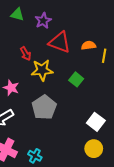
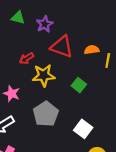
red arrow: (26, 54) -> (27, 58), turned 88
white square: (96, 122) -> (83, 129), moved

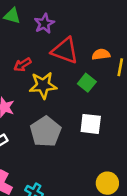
green square: (79, 85) -> (87, 83), moved
white square: (83, 129) -> (91, 124), moved, turned -30

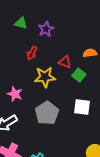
red triangle: (65, 51) -> (65, 62), moved, size x0.6
red arrow: (22, 65) -> (32, 53), moved, turned -32

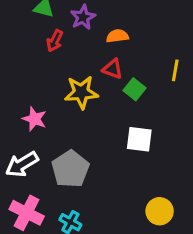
red arrow: (32, 53) -> (55, 41), moved
orange semicircle: (90, 53) -> (117, 36), moved
gray pentagon: (47, 113) -> (70, 169), moved

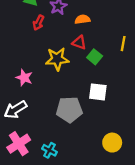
gray pentagon: (70, 169) -> (69, 110), moved, turned 30
pink cross: (27, 213) -> (19, 144), turned 30

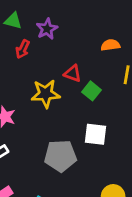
orange semicircle: (82, 19) -> (110, 45), moved

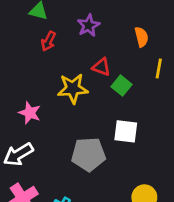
purple star: (47, 29) -> (89, 25), moved
orange semicircle: (110, 45) -> (141, 37), turned 84

